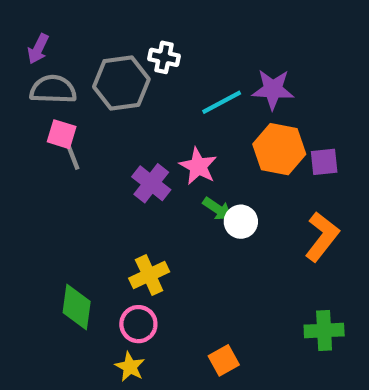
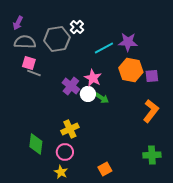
white cross: (164, 57) -> (77, 27), turned 32
gray line: (72, 156) -> (34, 73), turned -48
white circle: (241, 222) -> (88, 94), moved

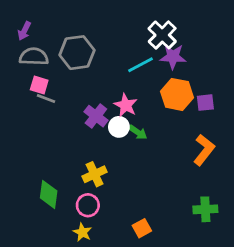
white cross: (77, 27) -> (162, 35), moved, size x1.5

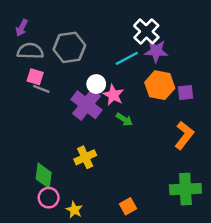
purple cross: (96, 116) -> (86, 105), size x1.4
white circle: (119, 127) -> (96, 84), moved
pink circle: (88, 205) -> (49, 198), moved
green cross: (205, 209) -> (185, 189), size x1.4

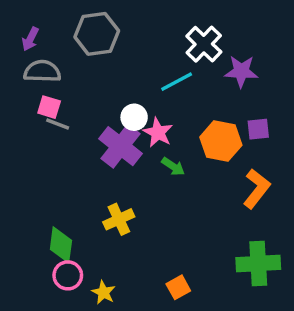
gray hexagon: (69, 47) -> (97, 34), moved
purple star: (156, 51) -> (241, 71), moved
orange hexagon: (160, 85) -> (221, 141), moved

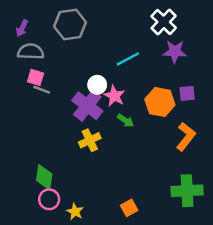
white cross: (204, 44) -> (164, 22), moved
yellow cross: (119, 219) -> (90, 140), moved

